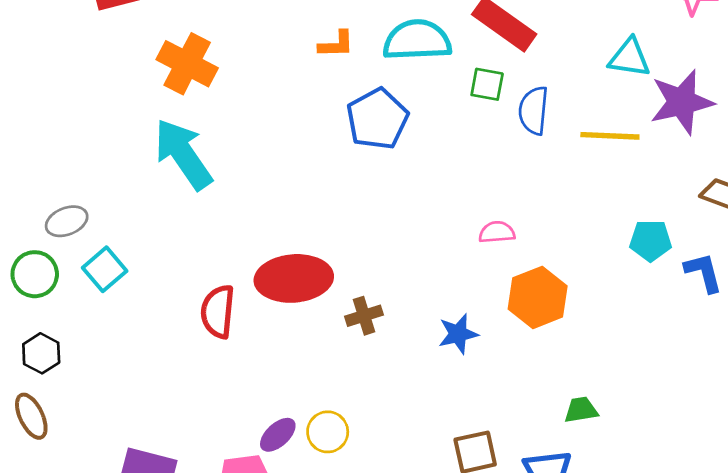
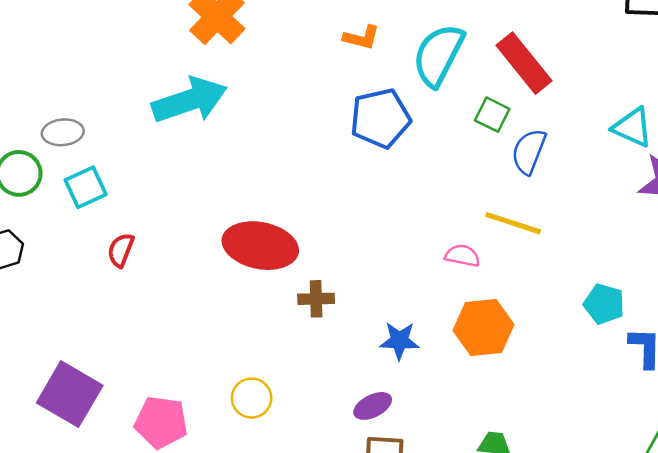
cyan semicircle: (417, 40) -> (438, 55), turned -76
yellow line: (610, 136) -> (513, 223), moved
cyan arrow: (183, 154) -> (190, 100), turned 90
red semicircle: (218, 312) -> (121, 250), moved, size x0.7
purple ellipse: (278, 435) -> (373, 406), moved

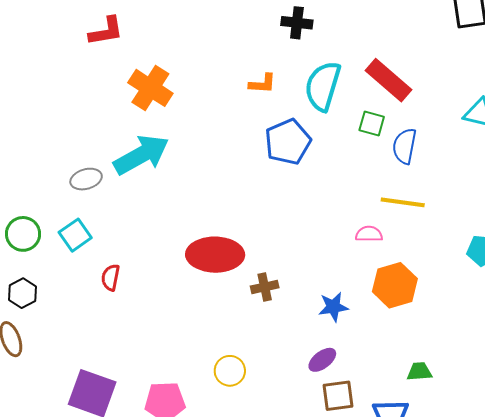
gray ellipse: (63, 132) -> (86, 179), moved

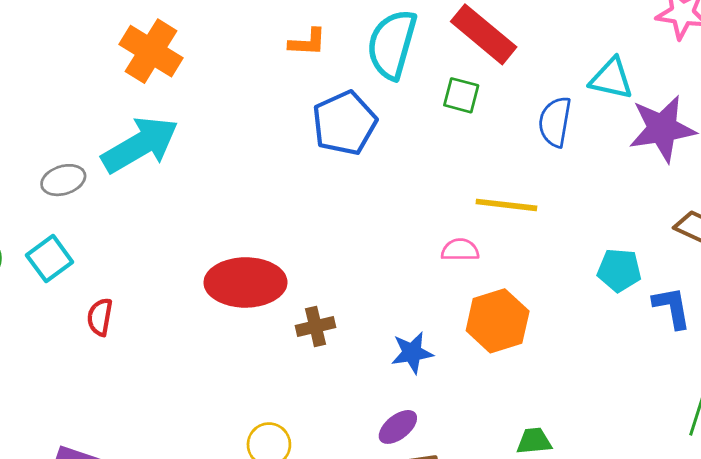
blue semicircle: (404, 146) -> (555, 122), moved

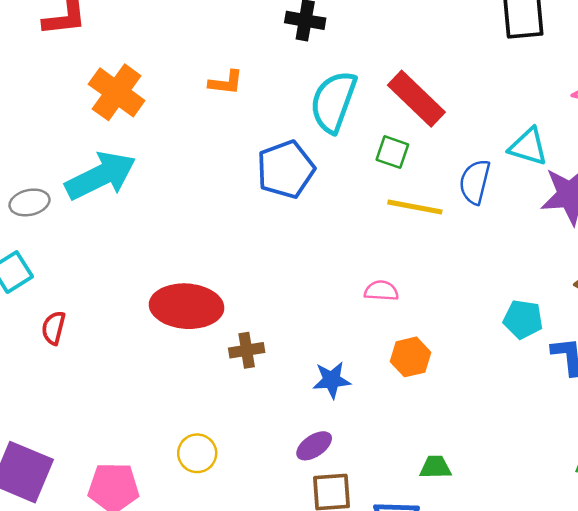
orange L-shape: (307, 42) -> (226, 83), moved
yellow line: (506, 205) -> (415, 207), moved
orange hexagon: (498, 321) -> (410, 357), size x0.7

